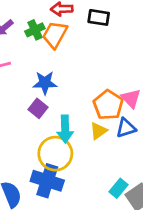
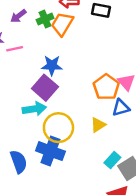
purple square: (38, 108) -> (45, 88), size x1.5
cyan arrow: (65, 129) -> (34, 109), moved, turned -100
yellow triangle: (99, 131) -> (98, 125), moved

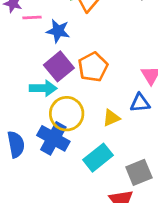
blue star: (52, 65) -> (58, 31), moved
orange pentagon: (106, 87) -> (93, 67), moved
cyan rectangle: (112, 160) -> (98, 158), moved, size x1.5

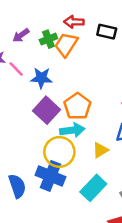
pink line: (32, 18) -> (16, 69), turned 56
cyan arrow: (43, 88) -> (72, 130), moved

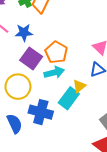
yellow circle: (59, 152) -> (18, 87), moved
cyan rectangle: (93, 188) -> (69, 98), moved

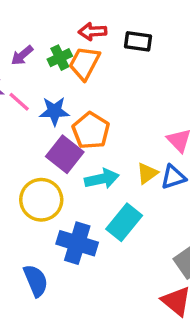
orange pentagon: (56, 52) -> (91, 131), moved
yellow triangle: (79, 86) -> (147, 173), moved
blue semicircle: (15, 124) -> (36, 281), moved

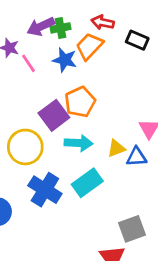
purple arrow: (22, 55) -> (41, 27), size x1.4
green cross: (60, 58) -> (61, 28), moved
blue star: (54, 111) -> (65, 60), moved

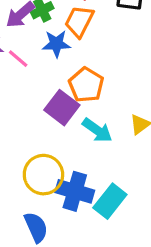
cyan arrow: (79, 143) -> (97, 130), turned 48
yellow circle: (25, 147) -> (43, 175), moved
cyan rectangle: (87, 183) -> (110, 201), moved

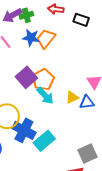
orange trapezoid: (79, 21) -> (46, 39), moved
orange pentagon: (86, 85) -> (43, 80), moved

